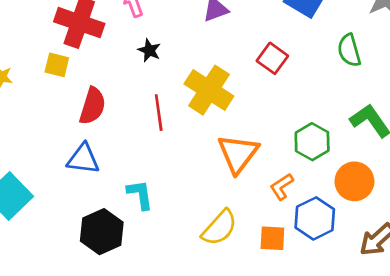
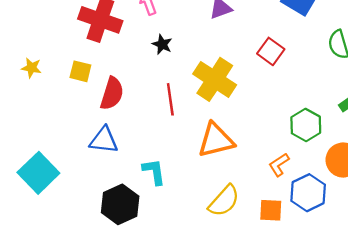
yellow square: (57, 65) -> (80, 71), moved
orange triangle: (238, 154) -> (216, 140), moved, turned 39

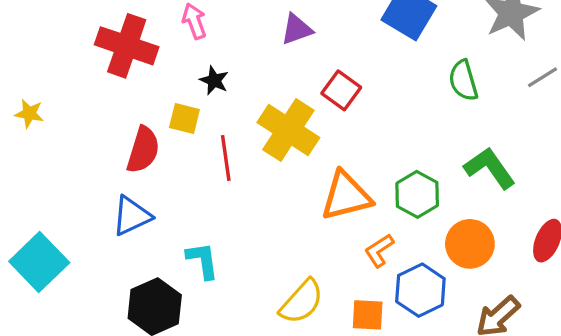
red square: (271, 51) -> (341, 90), moved
yellow square: (80, 71) -> (184, 118), moved
blue triangle: (104, 140) -> (132, 216), turned -32
orange triangle: (216, 140) -> (346, 196), moved

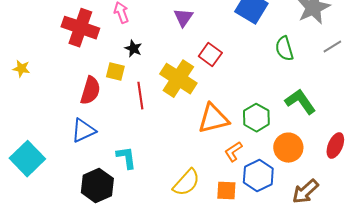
purple triangle: (297, 29) -> (183, 18), turned -35

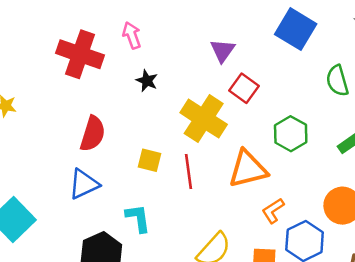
purple triangle: (183, 18) -> (223, 50), moved
yellow square: (115, 72) -> (149, 160), moved
red line: (140, 96) -> (188, 172), moved
green hexagon: (256, 118) -> (291, 134), moved

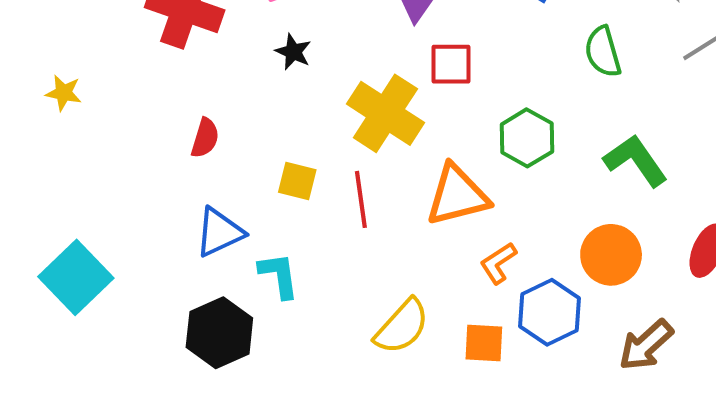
red square: (244, 88) -> (451, 64), turned -36
red semicircle: (93, 134) -> (205, 138), size x0.7
blue triangle: (84, 184) -> (219, 232), moved

